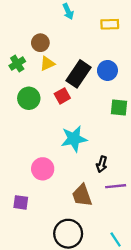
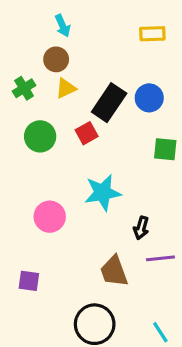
cyan arrow: (68, 11) -> (63, 26), moved
pink circle: (43, 169) -> (50, 217), moved

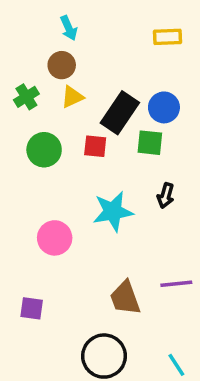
red square: (87, 133) -> (95, 146), turned 35
green square: (165, 149) -> (150, 143), moved
black arrow: (141, 228) -> (166, 196), moved

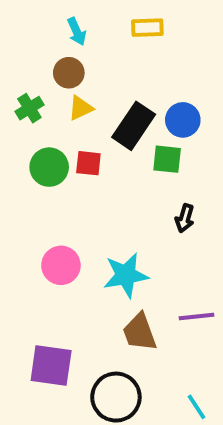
yellow rectangle: (167, 37) -> (147, 28), moved
red square: (95, 146) -> (88, 163), moved
cyan star: (113, 211) -> (126, 275), moved
purple square: (32, 308) -> (51, 366), moved, size x1.6

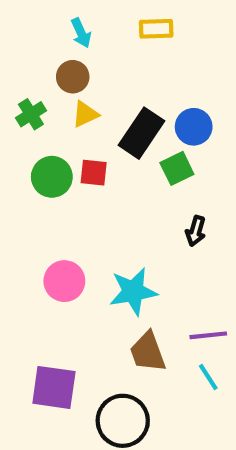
green square: (167, 159) -> (177, 168), turned -32
cyan line: (197, 407) -> (208, 377), moved

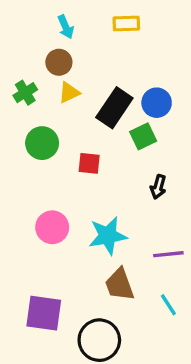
red square: (94, 173) -> (89, 163), moved
purple line: (208, 335) -> (168, 254), moved

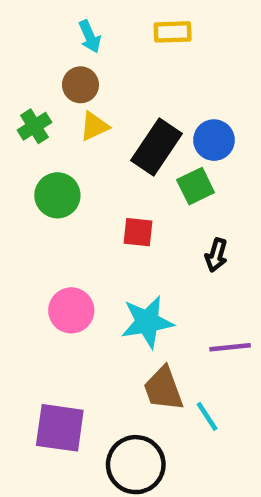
red square: (89, 163) -> (138, 232), moved
cyan line: (168, 305) -> (207, 416), moved

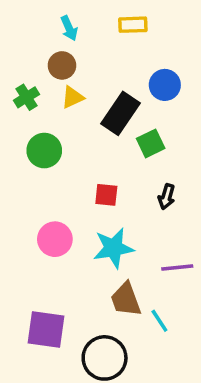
blue circle: (214, 140) -> (165, 85), moved
red square: (138, 232) -> (106, 195), moved

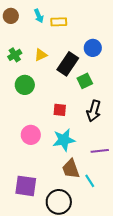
yellow rectangle: (133, 25) -> (59, 22), moved
brown circle: (62, 65) -> (11, 16), moved
black arrow: (167, 197) -> (94, 111), size x1.5

